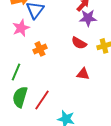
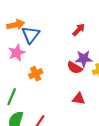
purple star: (88, 18) -> (84, 59), moved

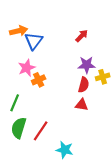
pink star: (17, 53) -> (27, 68), moved
red semicircle: (75, 68) -> (84, 85), moved, turned -105

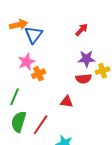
red semicircle: (84, 85) -> (84, 79), turned 70
red triangle: (82, 105) -> (67, 102), moved

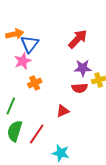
red arrow: (82, 30) -> (78, 39), size x1.5
pink star: (27, 62) -> (23, 61), moved
red triangle: (67, 102) -> (63, 111), turned -32

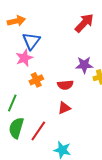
orange arrow: (15, 34) -> (16, 21), moved
red arrow: (78, 39) -> (84, 23), moved
red semicircle: (80, 88) -> (65, 85), moved

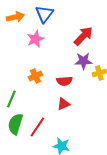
red arrow: (84, 23) -> (83, 36), moved
blue triangle: (31, 41) -> (44, 14), moved
pink star: (24, 58) -> (35, 39), moved

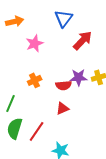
blue triangle: (44, 14) -> (64, 18), moved
purple star: (83, 61) -> (79, 77), moved

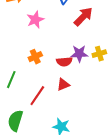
green semicircle: (15, 128) -> (15, 121), moved
red line: (37, 131) -> (37, 96), moved

